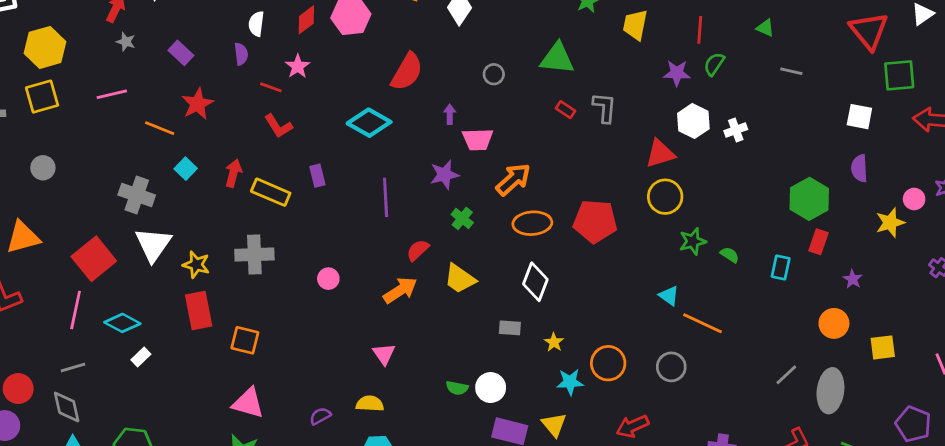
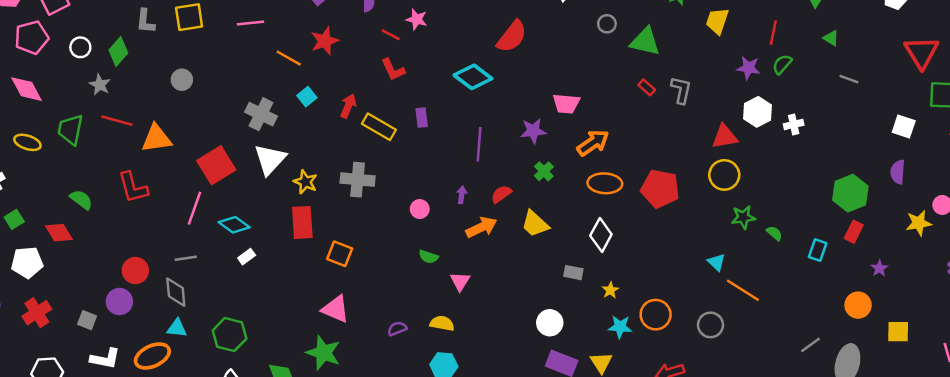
pink star: (298, 66) -> (417, 19), turned -30
gray circle: (494, 74) -> (607, 24), moved
purple arrow: (450, 114) -> (462, 195), moved
green semicircle: (457, 388) -> (428, 257), moved

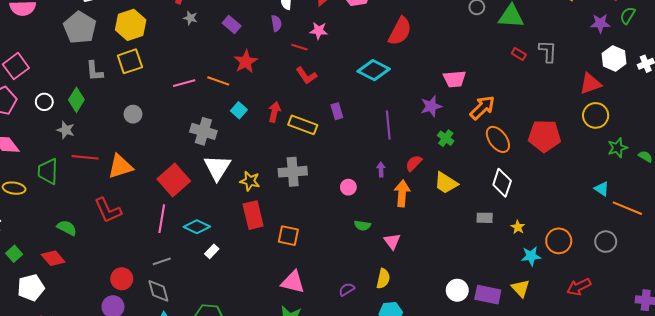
pink line: (251, 23) -> (184, 83), moved
orange ellipse: (605, 183) -> (498, 139), turned 60
orange arrow: (481, 227) -> (402, 193), turned -50
yellow semicircle: (442, 323) -> (383, 279), turned 102
white circle: (550, 323) -> (457, 290), moved

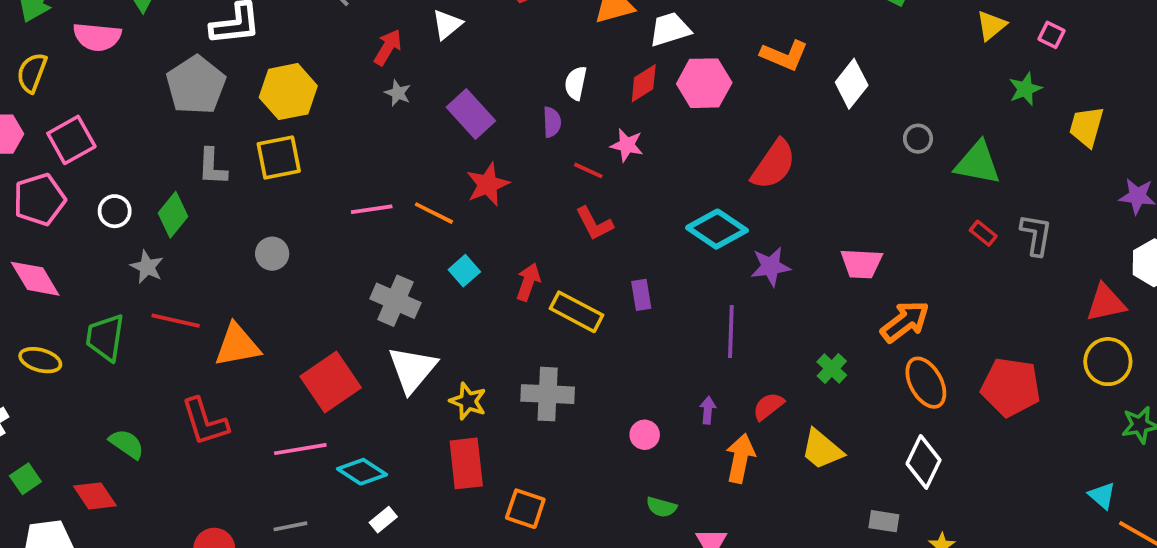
purple rectangle: (232, 24) -> (471, 114), size x1.4
purple star: (431, 106) -> (771, 267), moved
pink line: (162, 219) -> (300, 449), turned 64

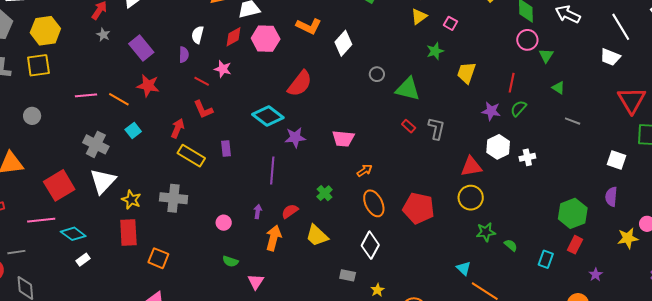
red star: (488, 184) -> (148, 86), turned 30
red arrow: (528, 282) -> (178, 128), moved
orange arrow: (905, 322) -> (365, 170), size x0.6
gray line: (290, 526) -> (16, 252), moved

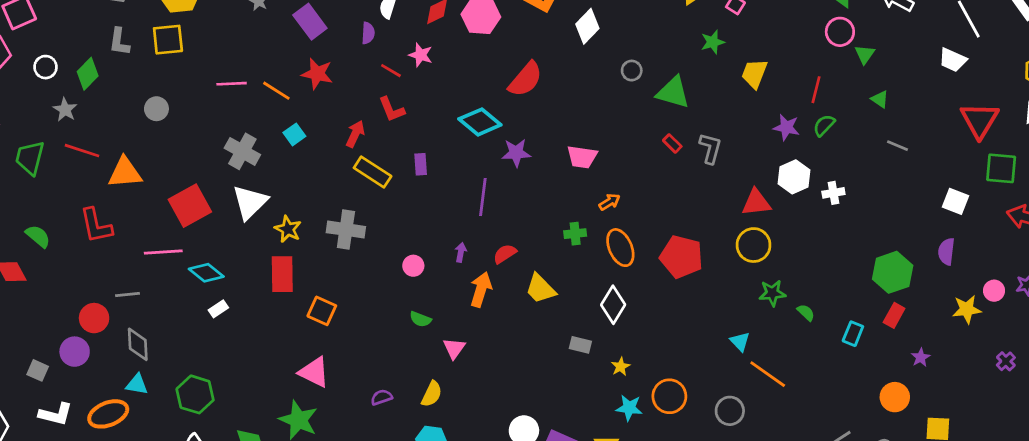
green cross: (325, 193) -> (575, 234), moved, turned 35

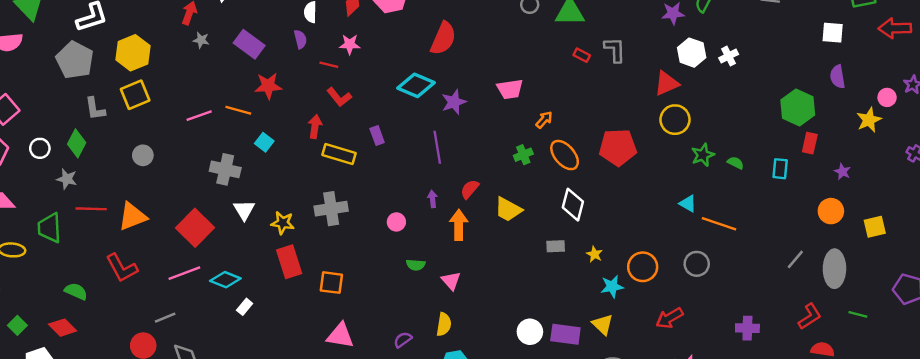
white triangle: (250, 202) -> (244, 210), size x0.7

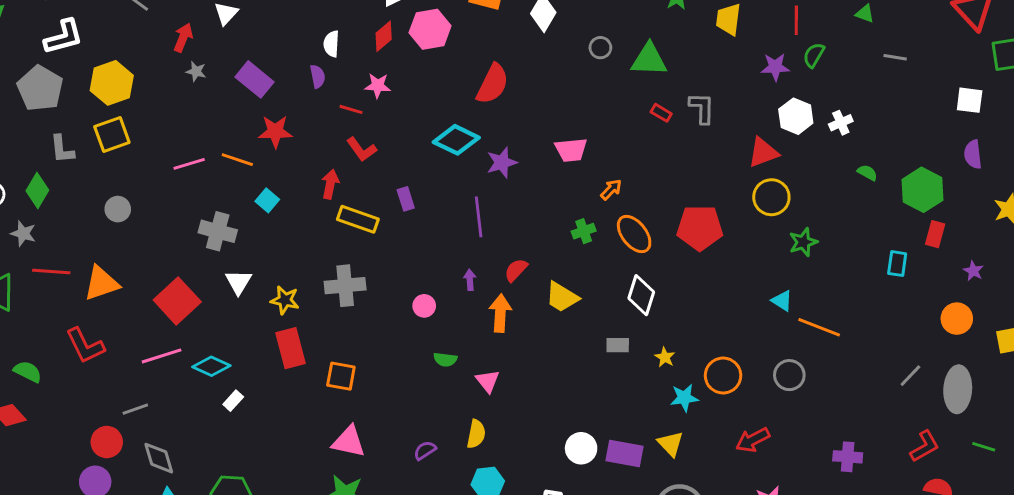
green semicircle: (736, 163) -> (867, 173), moved

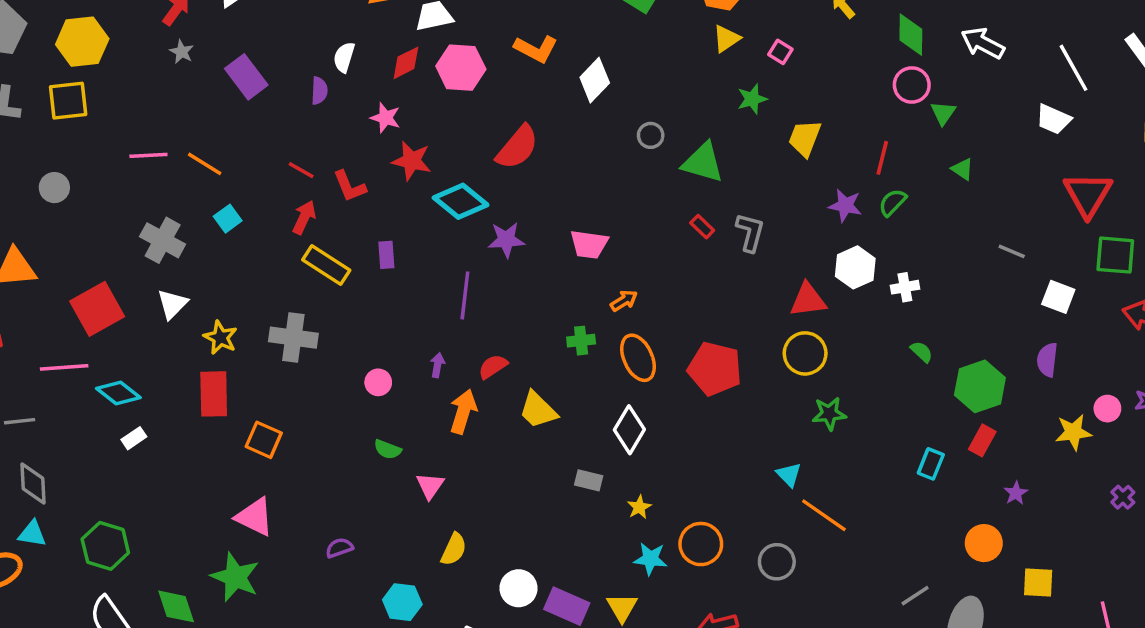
gray line: (895, 57) -> (1012, 251), moved
red line: (351, 109) -> (301, 170), moved
red star: (275, 132) -> (412, 161), moved
yellow semicircle: (476, 434) -> (454, 549), moved

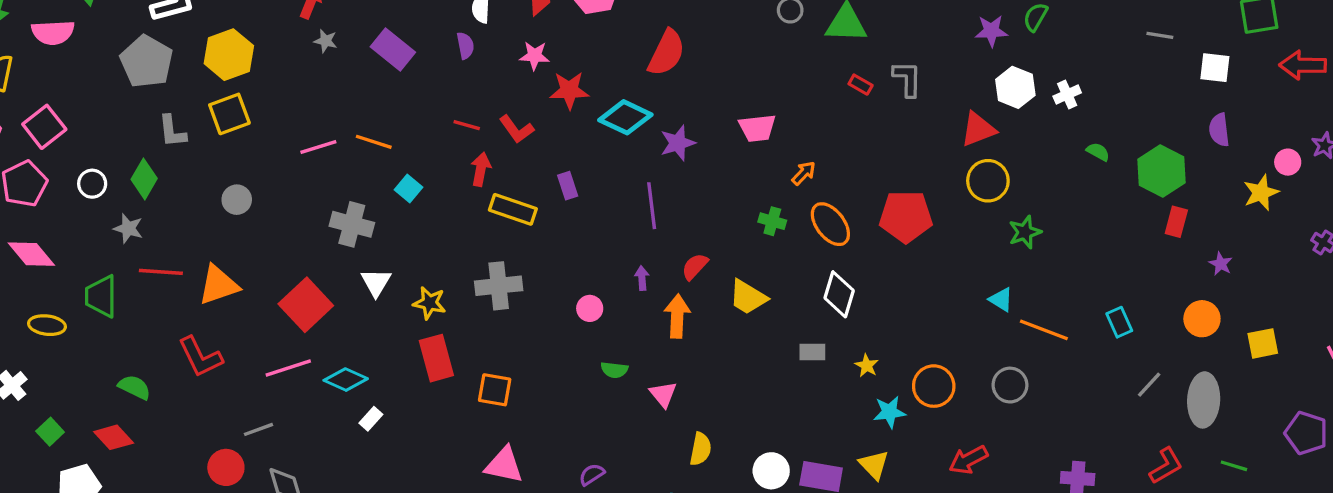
green cross: (581, 341) -> (772, 221), turned 36
cyan rectangle: (931, 464) -> (1119, 322), moved, turned -32

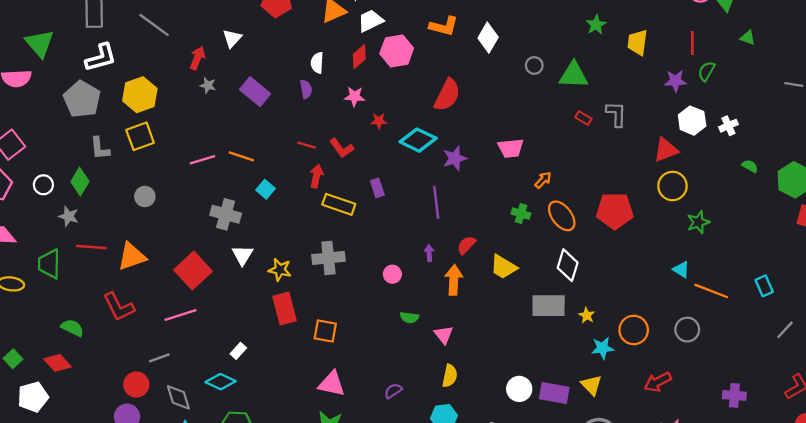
red star: (569, 90) -> (379, 121), size x0.6
gray rectangle: (812, 352) -> (549, 306), size x1.8
cyan diamond: (346, 380) -> (221, 382), moved
yellow semicircle: (701, 449) -> (450, 376), moved

